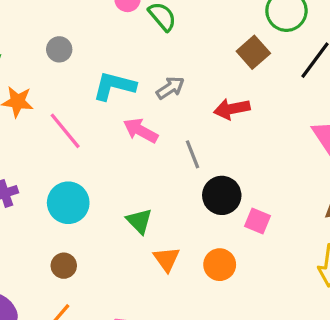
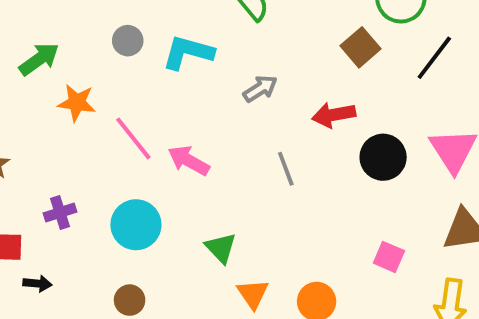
cyan L-shape: (114, 86) -> (188, 52), moved
pink arrow: (141, 131) -> (189, 161), moved
black circle: (222, 195) -> (383, 157), moved
pink square: (257, 221) -> (389, 257), moved

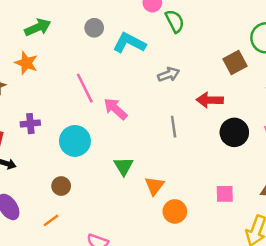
orange star: (77, 103) -> (26, 63), moved
pink square: (389, 257) -> (225, 194), turned -36
orange triangle: (253, 294) -> (154, 186), moved

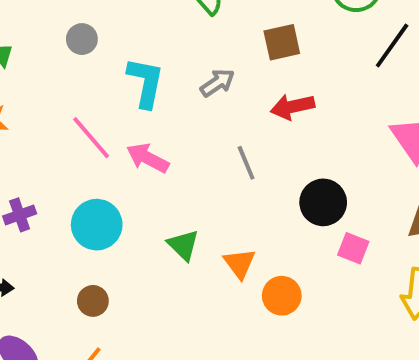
cyan L-shape: (129, 43) -> (146, 82), moved, turned 88
brown square: (235, 62) -> (282, 42), moved, turned 30
black circle: (234, 132) -> (323, 202), moved
pink square: (225, 194) -> (353, 248), turned 36

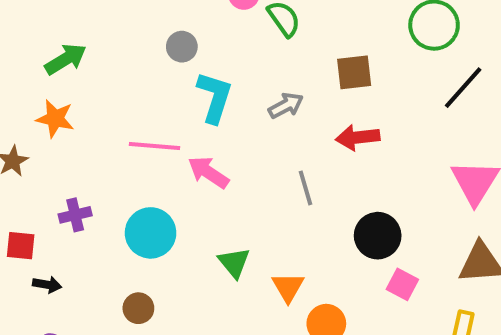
gray circle: (82, 39) -> (182, 47), moved
pink line: (91, 138) -> (154, 146), turned -51

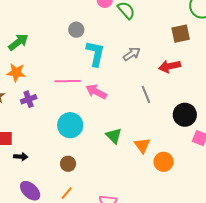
brown square: (354, 72) -> (181, 34), moved
purple cross: (75, 215) -> (29, 99), moved

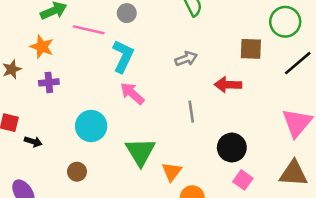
cyan L-shape: (95, 53) -> (123, 56), moved
pink line: (68, 81) -> (89, 30), moved
green triangle: (114, 136) -> (140, 152), size x1.5
black arrow: (21, 157) -> (33, 142), moved

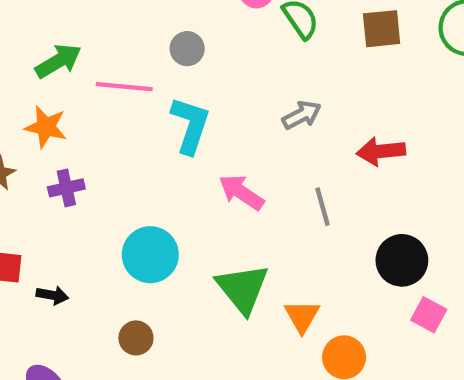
brown square: (251, 49) -> (382, 29), moved
pink arrow: (132, 93) -> (241, 192), moved

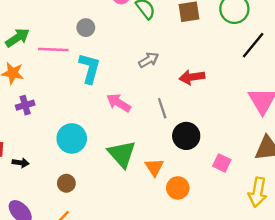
black circle: (402, 260) -> (186, 136), moved

